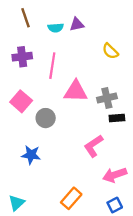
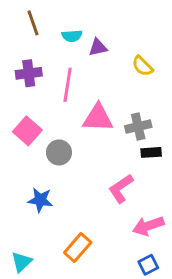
purple triangle: (77, 24) -> (98, 47), moved
orange rectangle: (71, 198) -> (78, 247), moved

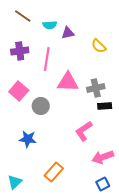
brown line: (33, 23) -> (23, 16), turned -36

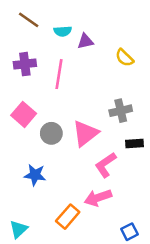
pink triangle: (68, 82) -> (85, 133), moved, turned -40
black rectangle: (105, 106) -> (135, 143), moved
pink arrow: (103, 157) -> (98, 198), moved

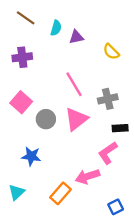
cyan semicircle: (63, 31) -> (56, 28), turned -70
pink line: (59, 74) -> (74, 84), moved, turned -40
pink L-shape: (106, 165) -> (108, 153), moved
cyan triangle: (19, 229) -> (17, 192), moved

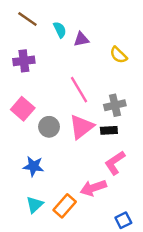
cyan semicircle: (56, 28) -> (60, 30), turned -42
black rectangle: (120, 128) -> (109, 130), moved
cyan triangle: (17, 192) -> (35, 205), moved

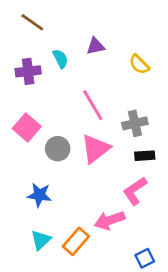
cyan semicircle: (60, 30) -> (60, 59), moved
black rectangle: (109, 130) -> (145, 156), moved

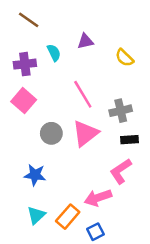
pink square: (27, 128) -> (24, 101), moved
blue square: (145, 258) -> (95, 232), moved

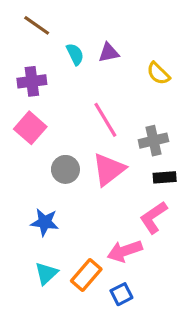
cyan semicircle: (54, 53) -> (75, 54), moved

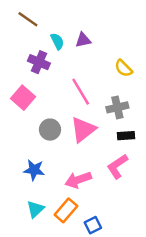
yellow semicircle: (158, 73) -> (124, 68), moved
purple cross: (32, 81) -> (39, 62), moved, turned 30
pink arrow: (125, 251) -> (78, 180), moved

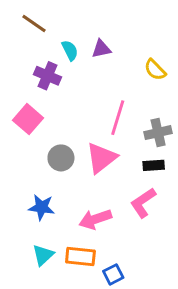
yellow semicircle: (124, 68) -> (155, 70), moved
pink line: (81, 92) -> (118, 118), moved, turned 48
gray cross: (117, 107) -> (158, 133), moved
orange rectangle: (66, 210) -> (80, 257), turned 55

